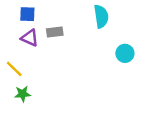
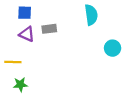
yellow line: (14, 69) -> (13, 62), turned -42

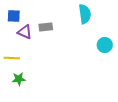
blue square: (25, 13) -> (14, 16), moved

